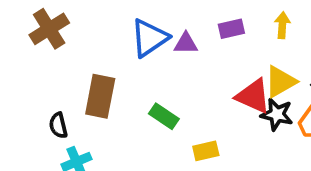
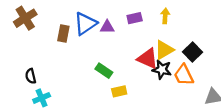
brown rectangle: (100, 96) -> (63, 33), moved, size x0.7
green rectangle: (164, 116) -> (104, 71), moved

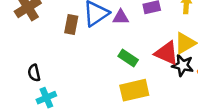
green rectangle: (104, 71) -> (128, 58), moved
yellow rectangle: (119, 91) -> (134, 90), size x1.6

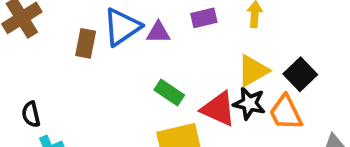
red triangle: (167, 53) -> (218, 109), moved

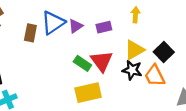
purple rectangle: (204, 18) -> (104, 27), moved
purple triangle: (158, 32) -> (76, 26), turned -35
red triangle: (218, 109) -> (102, 61), moved, turned 30

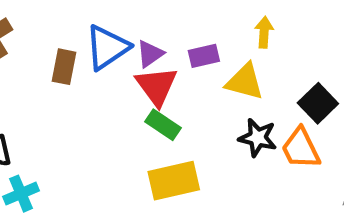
yellow triangle: (134, 50) -> (245, 82), moved, turned 45
red triangle: (102, 61) -> (157, 86), moved

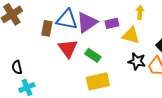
blue triangle: (107, 47) -> (67, 19), turned 45
purple triangle: (150, 54) -> (87, 22), size x1.6
red triangle: (157, 86) -> (68, 48), moved

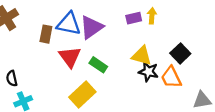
purple rectangle: (112, 23) -> (134, 18), moved
yellow triangle: (131, 35) -> (142, 56), moved
yellow rectangle: (98, 81) -> (82, 94), moved, turned -30

